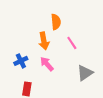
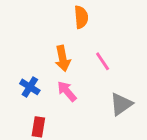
orange semicircle: (56, 22) -> (81, 17), moved
blue cross: (21, 61) -> (30, 87), turned -32

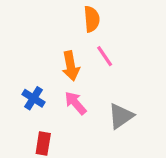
pink line: (103, 61) -> (105, 56), moved
gray triangle: (121, 104) -> (121, 116), moved

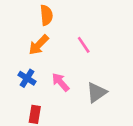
orange semicircle: (92, 19) -> (46, 15), moved
orange arrow: (71, 66) -> (39, 45), moved, turned 55

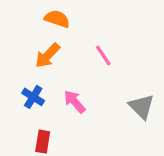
orange semicircle: (46, 15) -> (57, 19), turned -66
gray triangle: (97, 92) -> (142, 107), moved, turned -40

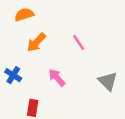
orange semicircle: (57, 19) -> (24, 15), moved, turned -36
blue cross: (33, 97) -> (13, 75), moved

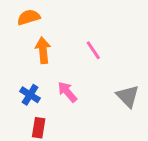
orange arrow: (36, 42) -> (43, 50), turned 130
blue cross: (13, 75) -> (30, 95), moved

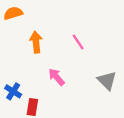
orange semicircle: (29, 17) -> (13, 13), moved
blue cross: (30, 95) -> (13, 91), moved

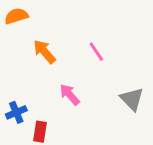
orange arrow: (36, 42) -> (44, 52), turned -35
blue cross: (13, 91) -> (16, 112), turned 35

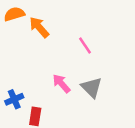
orange arrow: (44, 52) -> (39, 27), moved
gray triangle: (132, 99) -> (92, 87), moved

